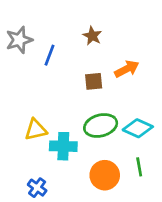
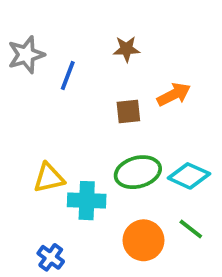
brown star: (92, 36) -> (126, 49), turned -30
green line: (139, 167) -> (191, 229), turned -42

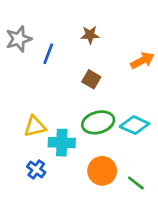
orange arrow: (174, 94) -> (142, 60), moved
brown square: (128, 112) -> (91, 79), turned 36
green line: (191, 229) -> (136, 183), moved
blue cross: (51, 257) -> (36, 169), moved

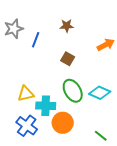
green ellipse: (98, 122) -> (73, 91), turned 75
blue cross: (36, 169) -> (27, 126), size x1.5
orange circle: (102, 171) -> (63, 123), moved

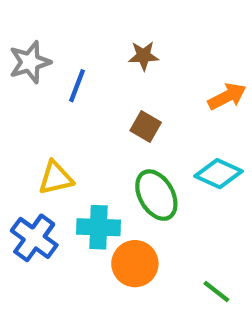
cyan diamond: (100, 93) -> (219, 174), moved
yellow triangle: (26, 94) -> (56, 178), moved
blue cross: (27, 126) -> (34, 238), moved

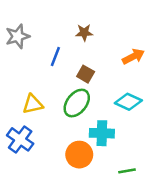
blue line: (77, 86) -> (55, 56), moved
green ellipse: (156, 195) -> (77, 103), moved, turned 68
cyan cross: (99, 227) -> (102, 133), moved
green line: (216, 291) -> (127, 171), turned -48

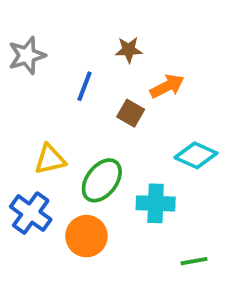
orange arrow: (133, 56) -> (167, 86), moved
green ellipse: (77, 103) -> (102, 180), moved
orange circle: (79, 155) -> (86, 236), moved

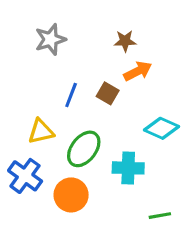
brown star: (129, 50) -> (125, 41), moved
gray star: (27, 55) -> (50, 39), moved
blue line: (85, 86) -> (71, 95), moved

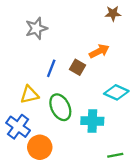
brown star: (125, 41) -> (113, 13), moved
green ellipse: (84, 149) -> (60, 107), turned -65
orange circle: (71, 195) -> (40, 147), moved

